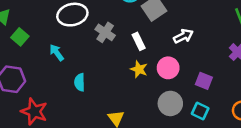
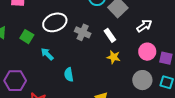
green square: (20, 37) -> (27, 37), moved
pink circle: (168, 68) -> (147, 52), moved

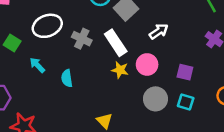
white rectangle: (110, 35) -> (116, 43), size x1.5
pink circle: (147, 52) -> (147, 64), moved
cyan semicircle: (69, 75) -> (67, 78), moved

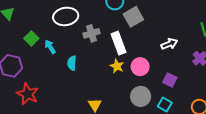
white arrow: (159, 31) -> (169, 44), moved
gray cross: (82, 39) -> (91, 33), turned 35
green square: (12, 43) -> (31, 38), moved

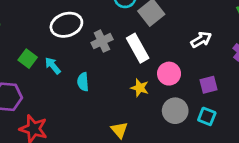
yellow star: (117, 66) -> (140, 88), moved
purple square: (170, 80) -> (209, 85), turned -32

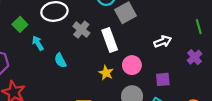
gray cross: (102, 41) -> (81, 30), turned -35
green square: (28, 59) -> (20, 24), moved
cyan semicircle: (83, 82) -> (60, 60), turned -32

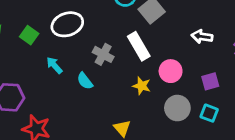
green square: (20, 24) -> (29, 35), moved
gray cross: (81, 30) -> (103, 54), moved
white arrow: (163, 42) -> (202, 37), turned -140

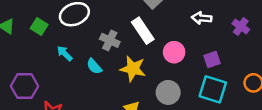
yellow star: (142, 86) -> (133, 69), moved, size x1.5
gray circle: (177, 108) -> (168, 92), moved
cyan square: (209, 113) -> (213, 89), size x1.6

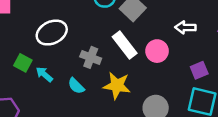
green square: (39, 27) -> (23, 63), moved
pink circle: (174, 52) -> (157, 51), moved

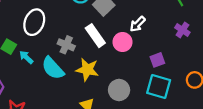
white arrow: (185, 27) -> (138, 24), moved, turned -49
white ellipse: (52, 33) -> (34, 22), turned -45
cyan semicircle: (76, 86) -> (53, 68), size x1.6

